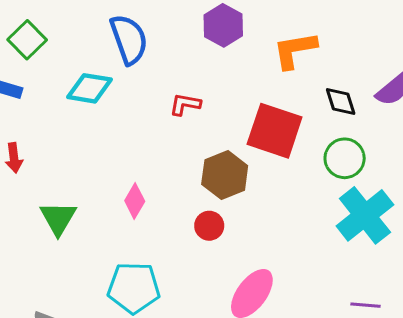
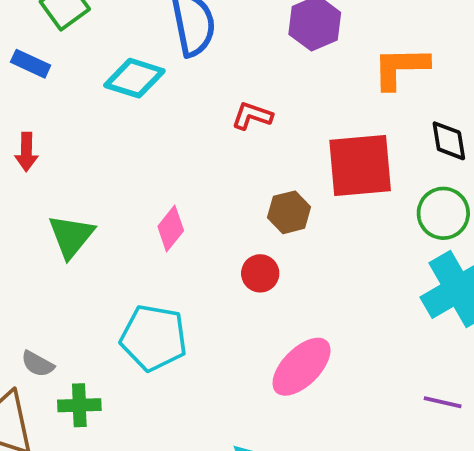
red square: (275, 131) -> (360, 166), turned -32
brown hexagon: (225, 175) -> (289, 212), size x0.7

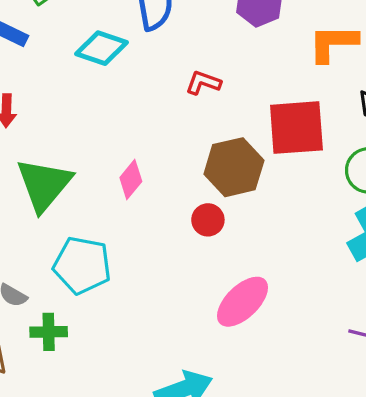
brown hexagon: (289, 212) -> (234, 167), size x1.6
green triangle: (71, 236) -> (44, 185), size x1.4
cyan pentagon: (154, 338) -> (82, 265), moved

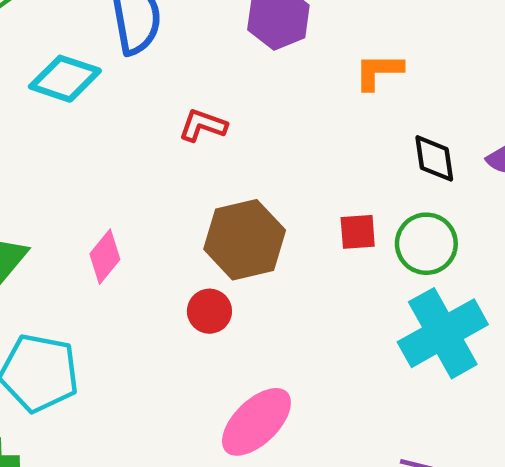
orange L-shape: (333, 43) -> (379, 71), size x0.7
red square: (296, 128) -> (358, 232), moved, size x0.5

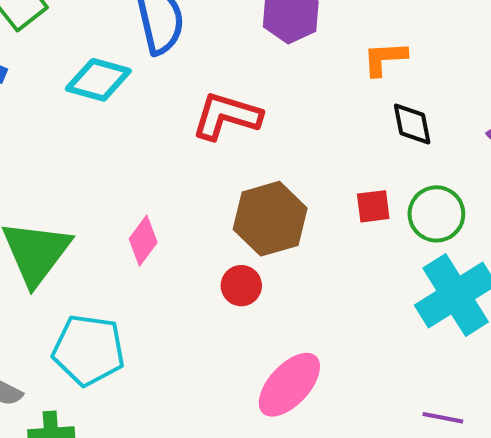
red L-shape: (203, 125) -> (227, 116), size x1.6
black diamond: (434, 158) -> (412, 124), moved

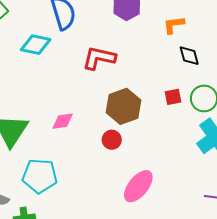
pink diamond: (143, 241) -> (63, 121), turned 50

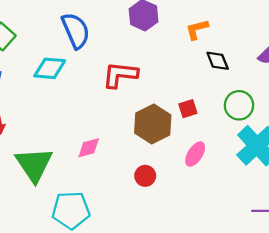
red square: (173, 97) -> (188, 109), moved
red circle: (112, 140) -> (145, 176), moved
pink ellipse: (138, 186) -> (195, 154), moved, size x0.7

